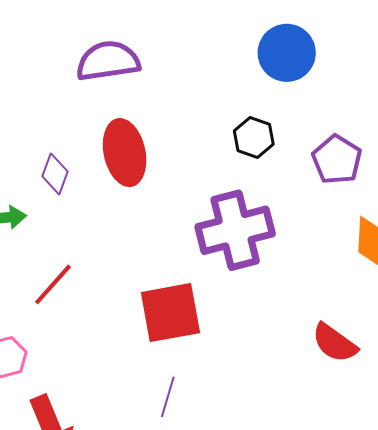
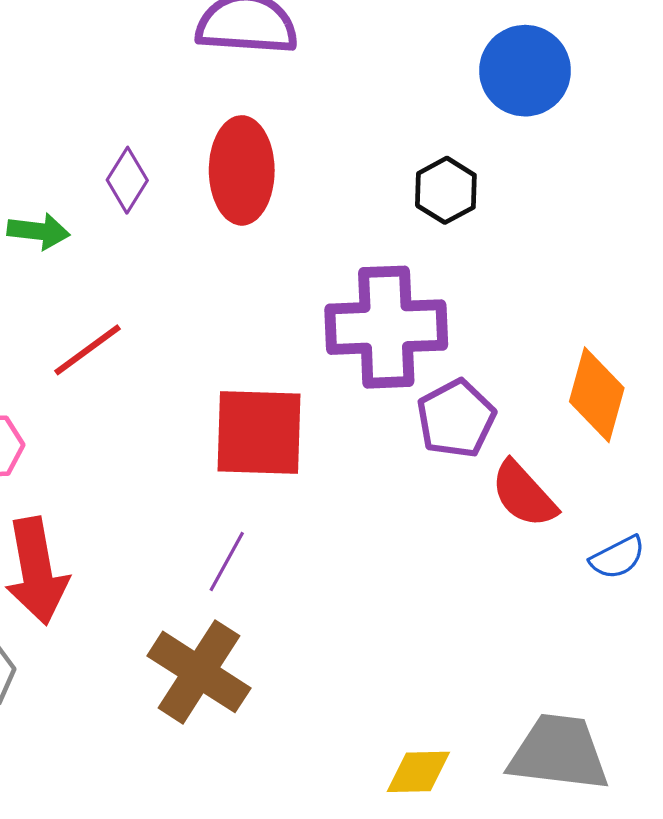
purple pentagon: (337, 160) -> (456, 419), moved
red semicircle: (335, 343) -> (524, 494), moved

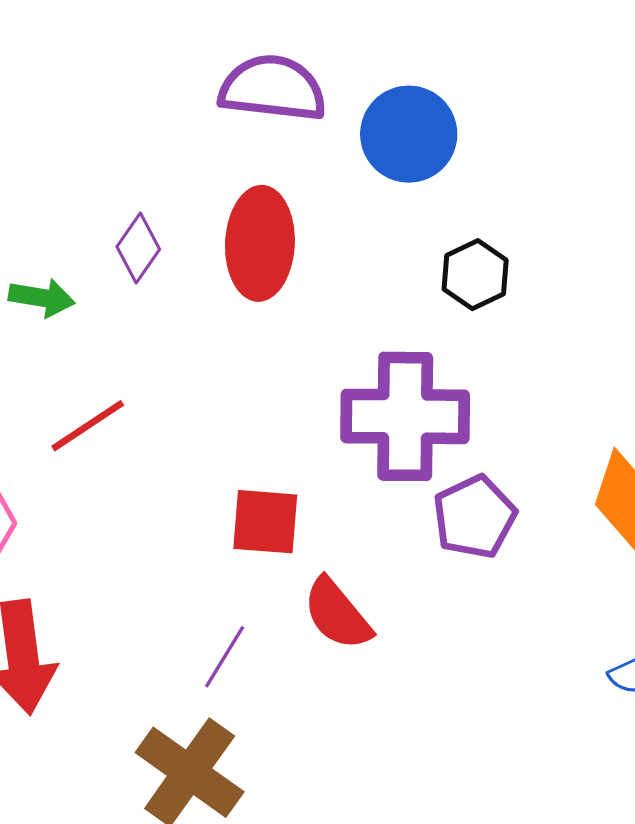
blue circle: (525, 71) -> (409, 134), moved
red square: (259, 432) -> (265, 522), size x0.7
red semicircle: (524, 494) -> (337, 614), moved

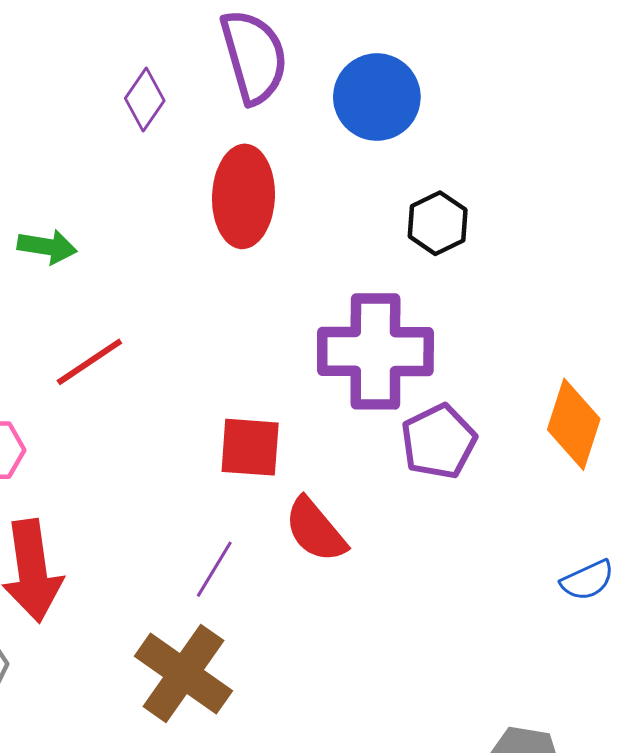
purple semicircle: (273, 88) -> (254, 57), turned 68
purple diamond: (138, 248) -> (145, 99), moved

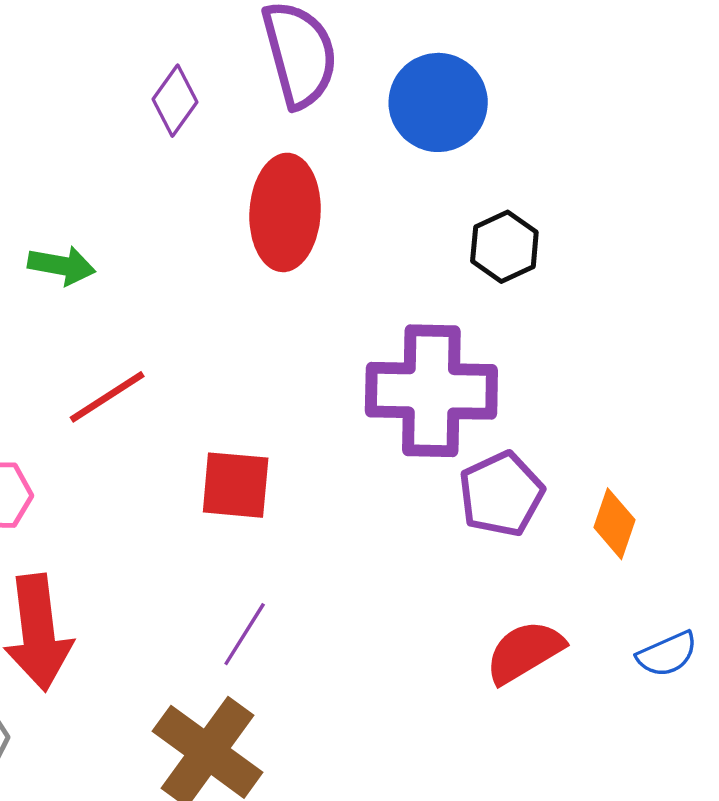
orange diamond: (574, 424) -> (615, 524), moved, size x0.7
red square: (250, 447) -> (236, 485), moved
red semicircle: (315, 530) -> (525, 652), moved, turned 98

